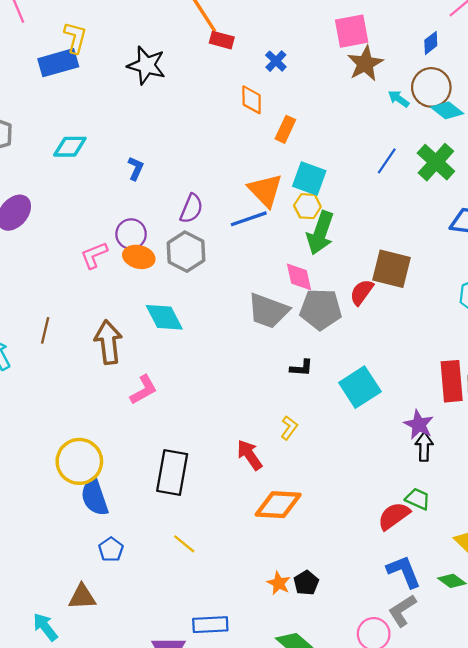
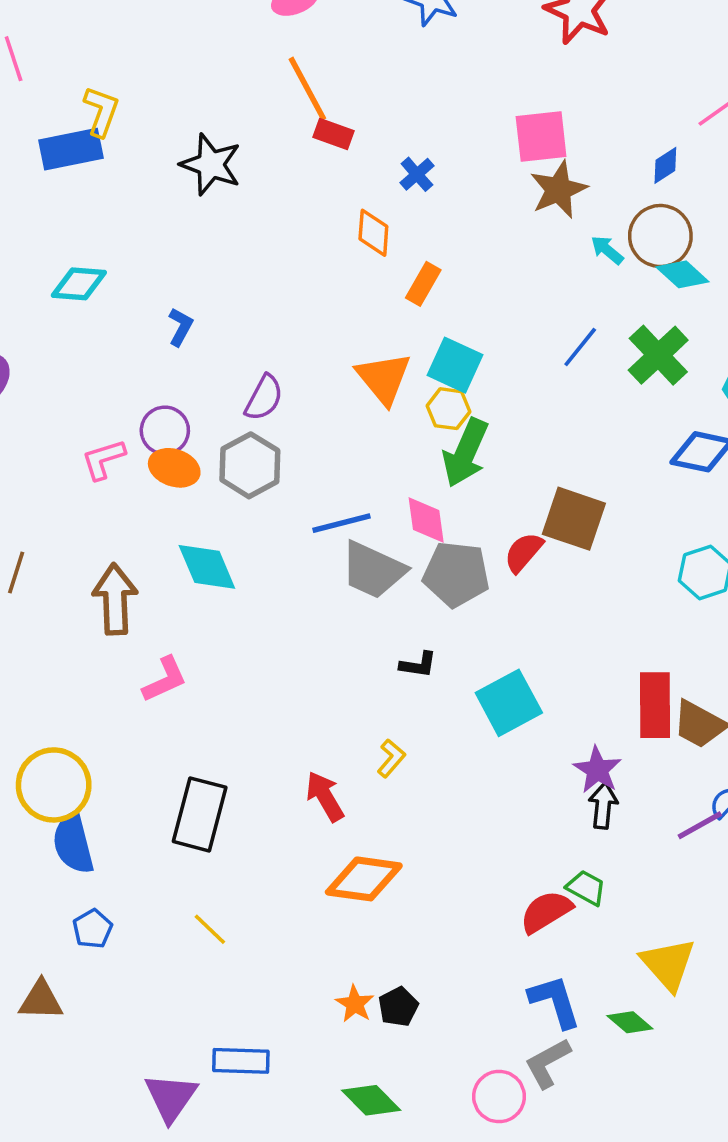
blue line: (249, 219) -> (342, 523), moved

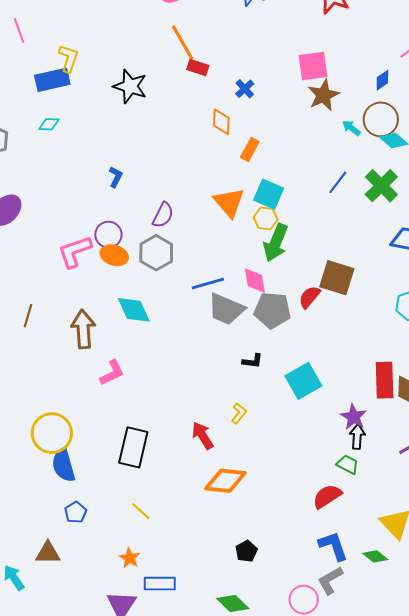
cyan diamond: (79, 284) -> (49, 124), moved, size x0.7
pink L-shape: (103, 459) -> (75, 252), size x1.4
green trapezoid: (586, 888) -> (348, 464), moved
orange star: (355, 1004) -> (130, 558), moved

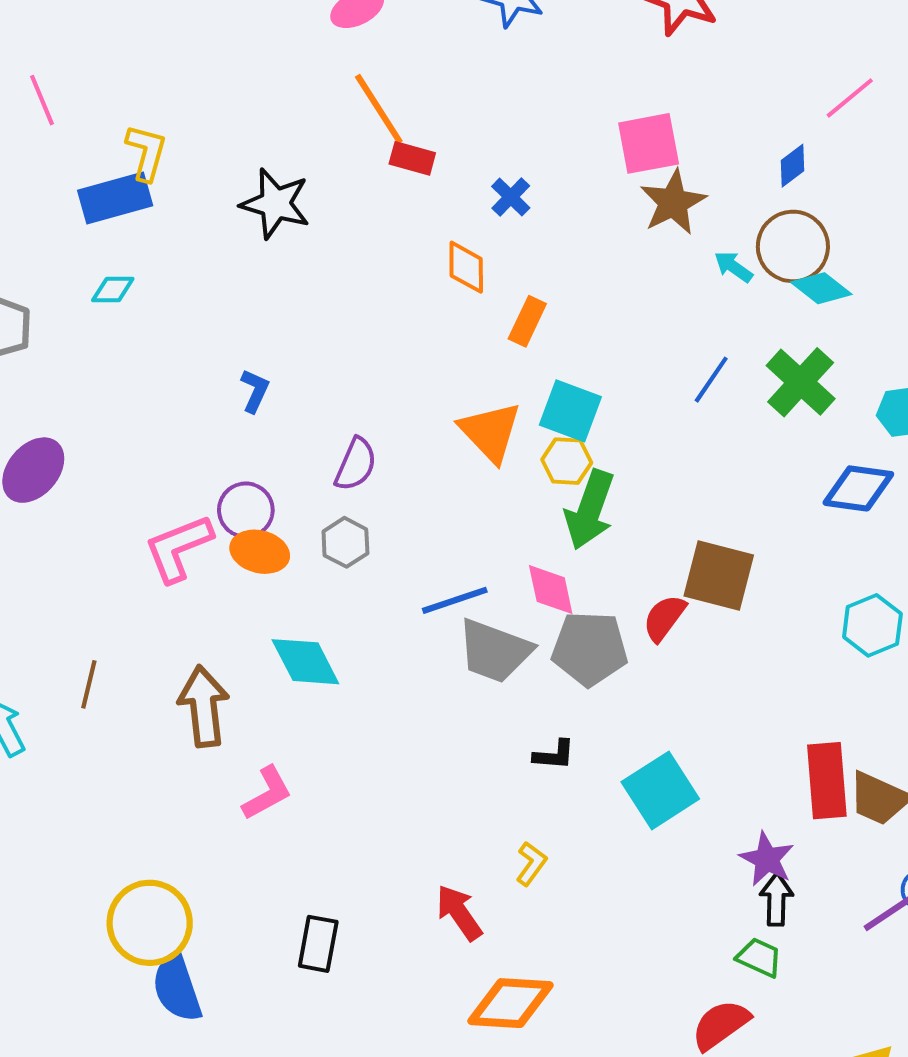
gray hexagon: (156, 253) -> (345, 542), size x0.7
black rectangle: (133, 447) -> (318, 944), size x0.7

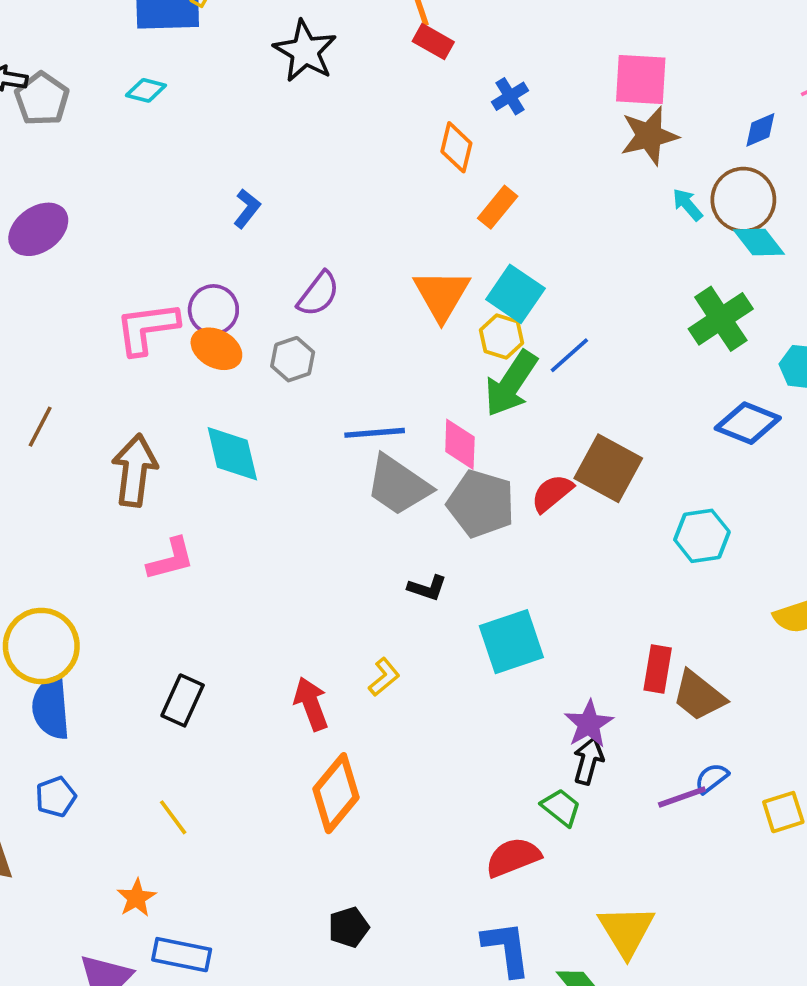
blue line: (711, 380) -> (569, 355), moved
cyan hexagon: (872, 625) -> (702, 536), moved
red rectangle: (827, 781) -> (658, 669), size x0.7
orange diamond: (511, 1003) -> (336, 793), turned -68

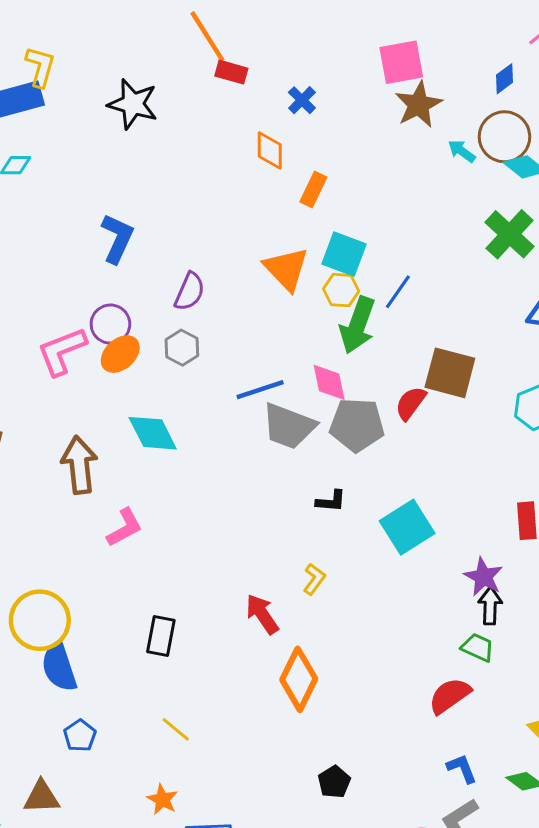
blue L-shape: (247, 209) -> (117, 238), size x1.6
orange ellipse: (216, 349) -> (120, 354), turned -57
blue L-shape: (506, 949) -> (462, 768), size x0.7

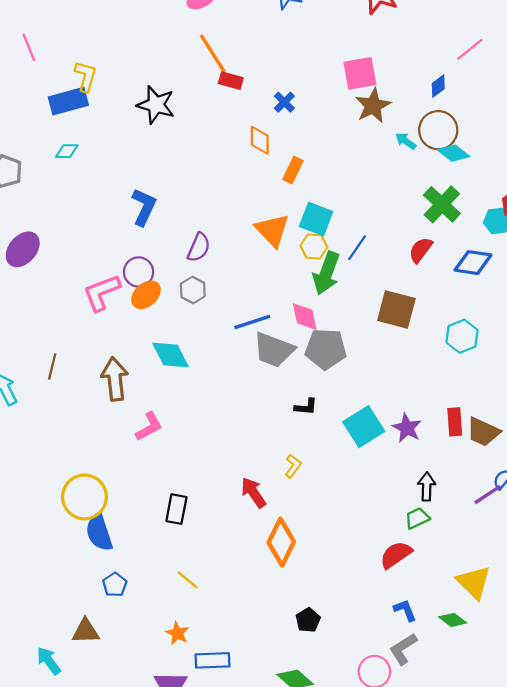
red semicircle: (411, 403) -> (421, 250), moved
purple star: (483, 577) -> (407, 428), moved
green trapezoid: (478, 647) -> (417, 518), turned -50

